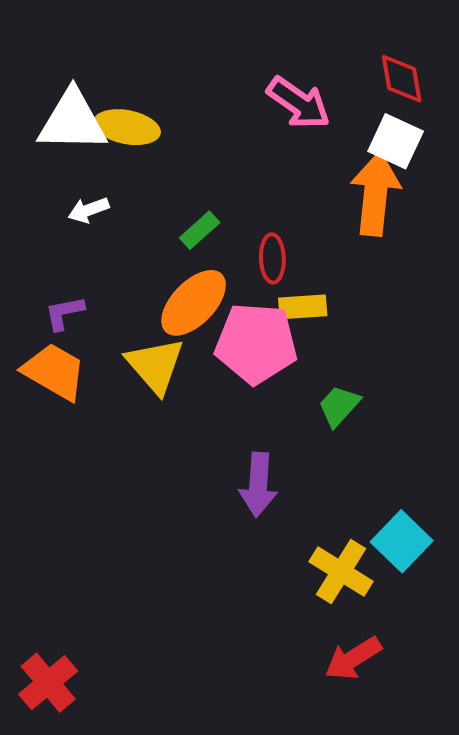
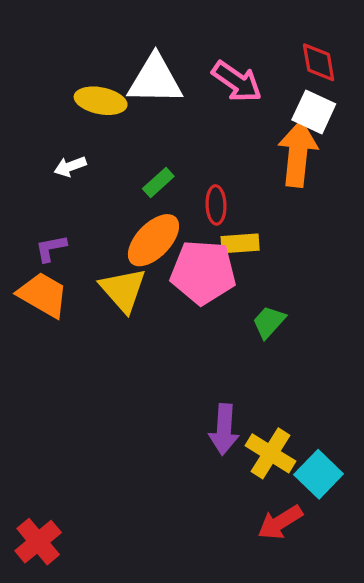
white triangle: (72, 121) -> (155, 80), moved
purple arrow: (258, 485) -> (224, 429), moved
cyan square: (402, 541) -> (319, 474), moved

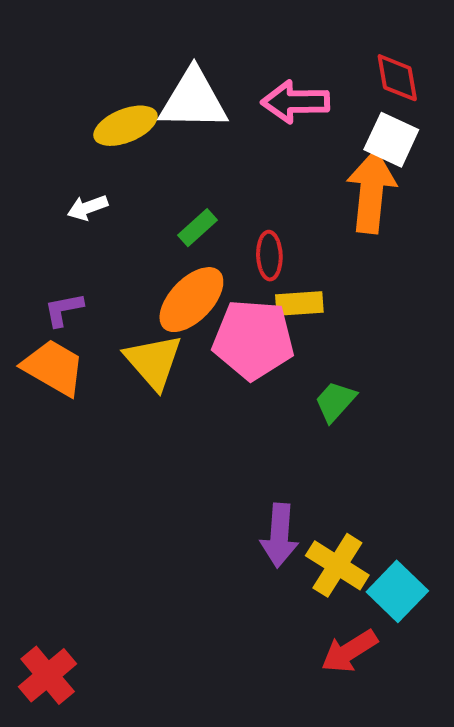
pink arrow: (237, 82) -> (295, 102), turned 144
yellow ellipse: (101, 101) -> (126, 126), turned -33

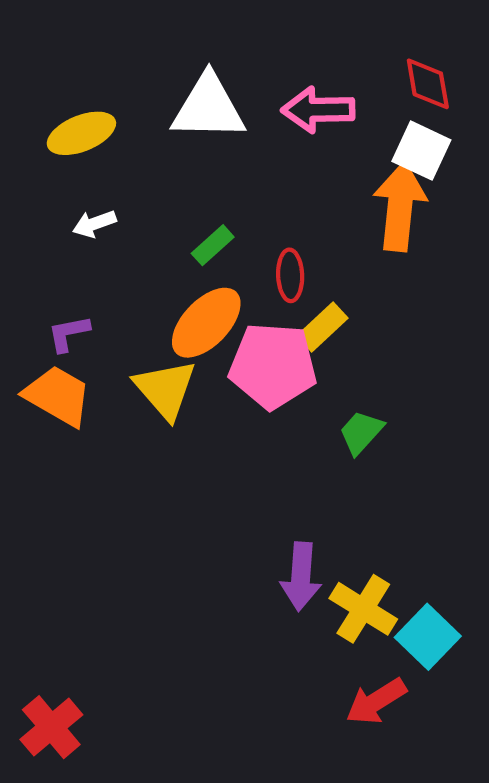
yellow ellipse: (126, 126) -> (81, 133), moved
yellow rectangle: (299, 304) -> (322, 327), turned -39

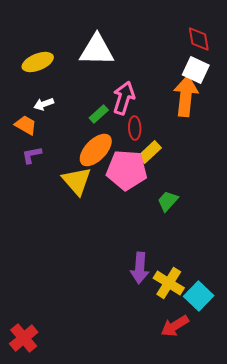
pink arrow: (318, 110) -> (124, 98), moved, turned 108
orange trapezoid: (58, 396) -> (26, 125), moved, size x0.7

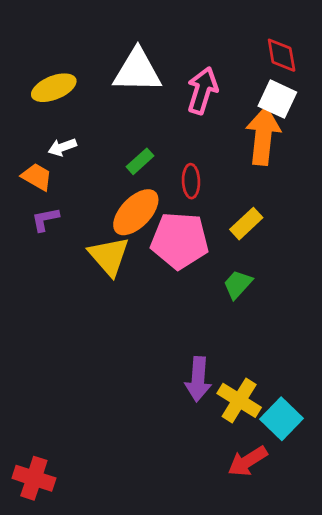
pink arrow: (124, 98) -> (202, 91), moved
yellow rectangle: (150, 152) -> (246, 224), moved
red cross: (24, 338) -> (34, 478), turned -32

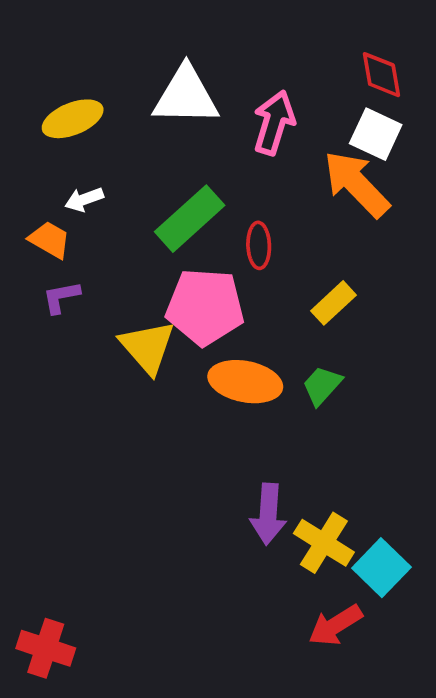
orange arrow: (263, 136) -> (357, 184), turned -50
green rectangle: (140, 161) -> (190, 219), size x1.8
orange ellipse: (136, 212) -> (245, 382), moved, turned 57
pink pentagon: (180, 241) -> (205, 307), moved

